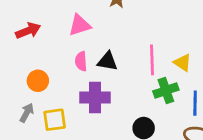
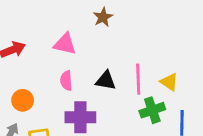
pink triangle: (80, 25) -> (65, 44), turned 30
black triangle: (107, 61) -> (106, 81), moved

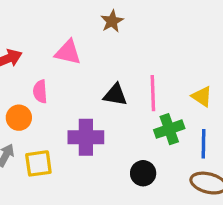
pink semicircle: (66, 81) -> (40, 92), moved
yellow triangle: (169, 82) -> (202, 96), moved

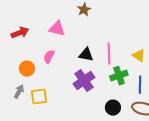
pink semicircle: (40, 92) -> (49, 57), moved, turned 32
purple cross: (86, 137) -> (84, 81), moved, turned -35
black circle: (143, 173) -> (113, 108), moved

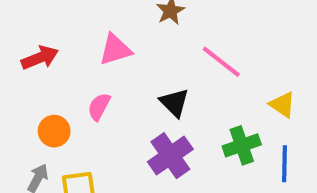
pink triangle: (57, 29) -> (115, 50), turned -30
pink line: (109, 54) -> (221, 62), moved, turned -50
black triangle: (86, 55) -> (174, 103), turned 35

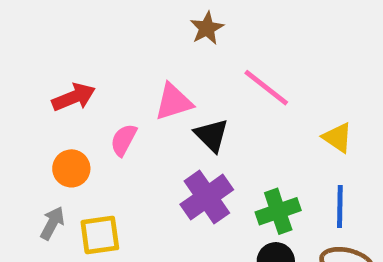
pink triangle: (115, 50) -> (174, 102), moved
red arrow: (40, 58) -> (74, 97), moved
green cross: (242, 145) -> (278, 211), moved

